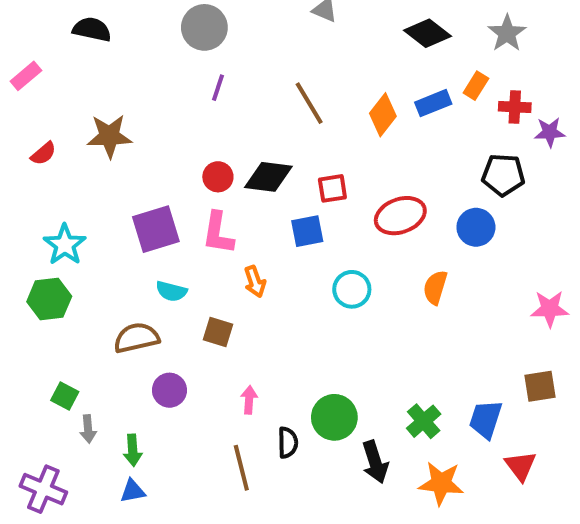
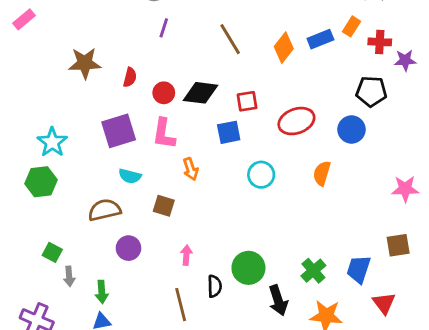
red semicircle: (43, 154) -> (130, 77), moved, turned -36

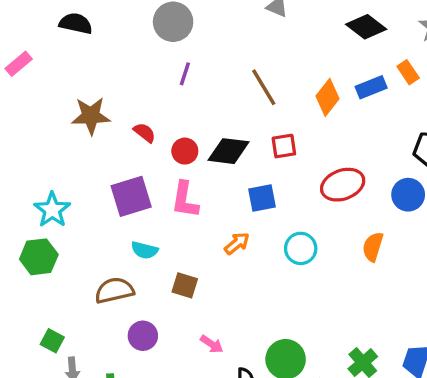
orange rectangle: (352, 26) -> (408, 72), turned -66
red semicircle: (130, 77) -> (145, 133), turned -66
red square: (247, 101) -> (284, 146), moved
orange arrow: (191, 169) -> (237, 243), moved, turned -110
pink arrow: (186, 255) -> (212, 344), turned 120

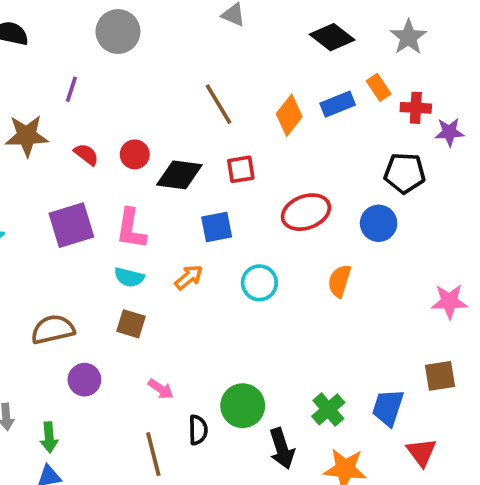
purple line: (185, 74) -> (71, 89), moved
red circle: (185, 151) -> (135, 154), moved
cyan semicircle: (145, 250) -> (129, 277), moved

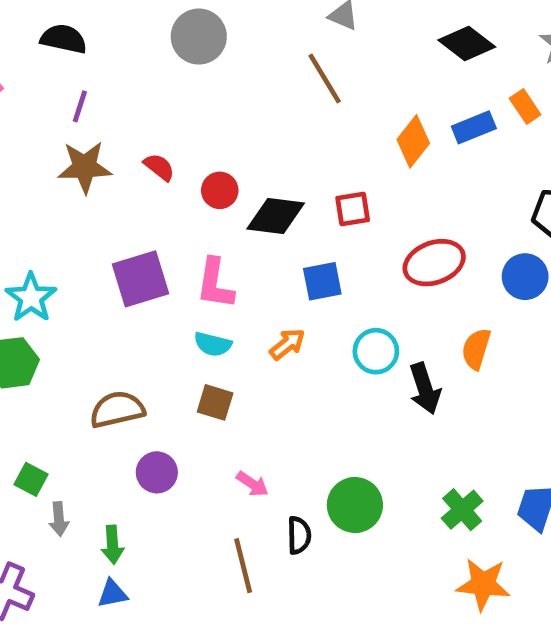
purple line: (71, 89) -> (80, 106), moved
brown line: (218, 104) -> (325, 78), moved
red semicircle: (86, 154) -> (159, 167), moved
black arrow: (282, 449) -> (425, 388), moved

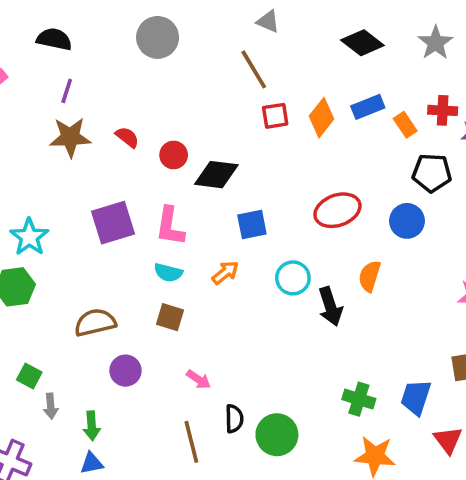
orange rectangle: (525, 106) -> (405, 125), moved
red square: (353, 209) -> (275, 116), moved
green circle: (355, 505) -> (277, 435), moved
green cross: (462, 510) -> (359, 399), turned -32

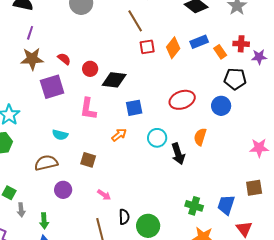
purple square: (113, 223) -> (52, 87), moved
cyan semicircle: (168, 273) -> (60, 135), moved

